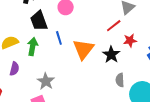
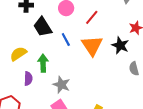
red line: (114, 26) -> (92, 17), moved
green arrow: (33, 47) -> (43, 63), moved

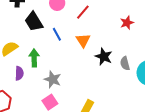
black star: (120, 45) -> (104, 57), moved
orange triangle: (92, 46) -> (83, 40), size x0.7

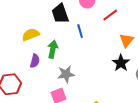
orange triangle: (83, 40) -> (127, 40), moved
gray star: (53, 79) -> (66, 74), turned 30

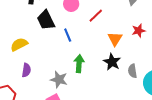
green arrow: (53, 49) -> (79, 64), moved
gray star: (66, 74) -> (59, 80), turned 30

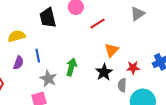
red star: (139, 31) -> (133, 68), moved
blue line: (68, 35) -> (38, 56), moved

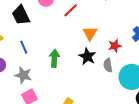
blue line: (38, 56) -> (24, 47), moved
gray star: (48, 79) -> (23, 75), moved

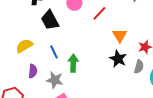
green arrow: (54, 58) -> (73, 63), moved
gray semicircle: (108, 65) -> (139, 67), turned -152

